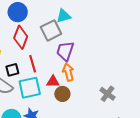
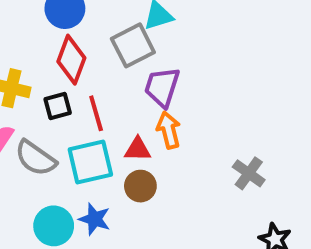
black square: (12, 70) -> (58, 106), moved
brown circle: (62, 94) -> (140, 186), moved

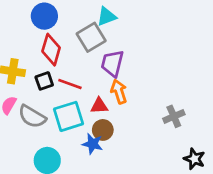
red line: (96, 113) -> (70, 84), turned -50
gray cross: (249, 173) -> (174, 116), turned 35
blue star: (95, 219) -> (93, 144), moved

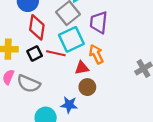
purple trapezoid: (112, 63) -> (99, 22), moved
cyan square: (69, 116) -> (71, 39), moved
blue star: (93, 144) -> (69, 105), moved

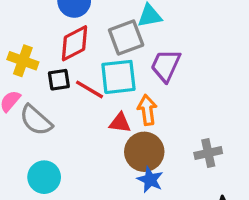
red diamond: (37, 27) -> (75, 43), turned 35
brown circle: (87, 87) -> (144, 152), moved, size x1.5
blue star: (69, 105) -> (150, 180), moved

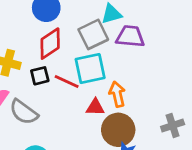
purple trapezoid: (166, 66) -> (130, 36), moved, turned 76

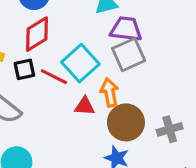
gray square: (93, 34) -> (129, 55), moved
cyan square: (90, 68) -> (80, 63), turned -32
brown circle: (118, 130) -> (126, 122), moved

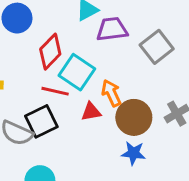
red diamond: (37, 34) -> (50, 52), moved
gray square: (129, 55) -> (157, 47), moved
black square: (24, 69) -> (41, 121), moved, size x1.5

